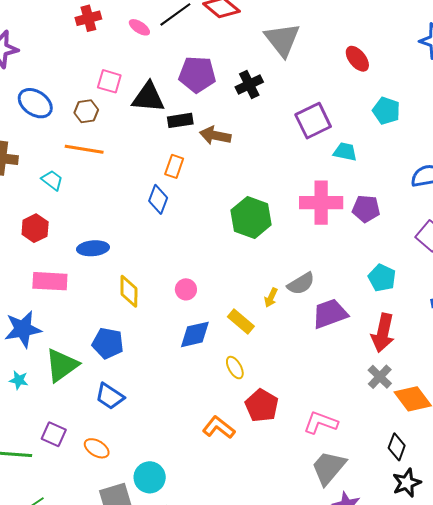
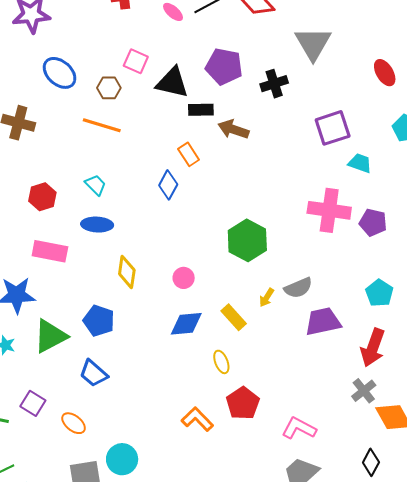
orange rectangle: (174, 166) -> (189, 154), turned -60
cyan trapezoid: (52, 180) -> (95, 185), moved
green hexagon: (251, 218) -> (247, 240), moved

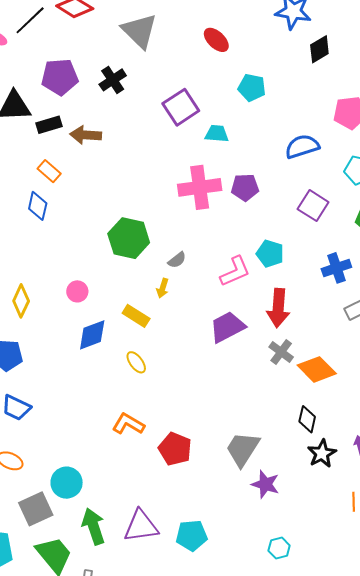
yellow diamond: (127, 272) -> (21, 301), turned 32
gray semicircle: (298, 288) -> (177, 260), moved, size x0.7
purple trapezoid: (323, 321) -> (227, 327), moved
red pentagon: (243, 403) -> (175, 449), moved
pink L-shape: (299, 428) -> (235, 271), moved, turned 144

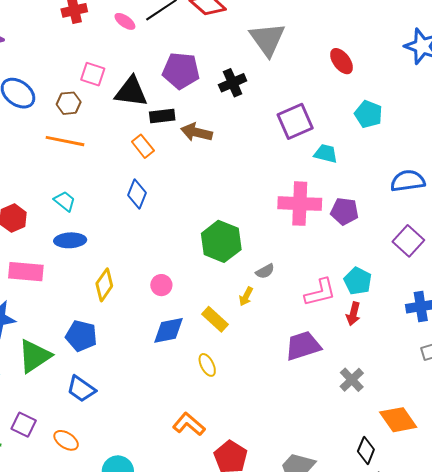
orange rectangle: (49, 171) -> (143, 146), moved
red arrow: (278, 308) -> (353, 314), moved, size x0.6
orange diamond: (317, 369) -> (398, 420), moved

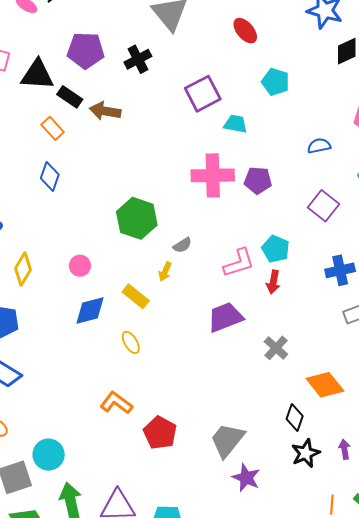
black rectangle: (162, 116) -> (70, 97), turned 45
blue semicircle: (408, 181) -> (319, 146), size x0.7

